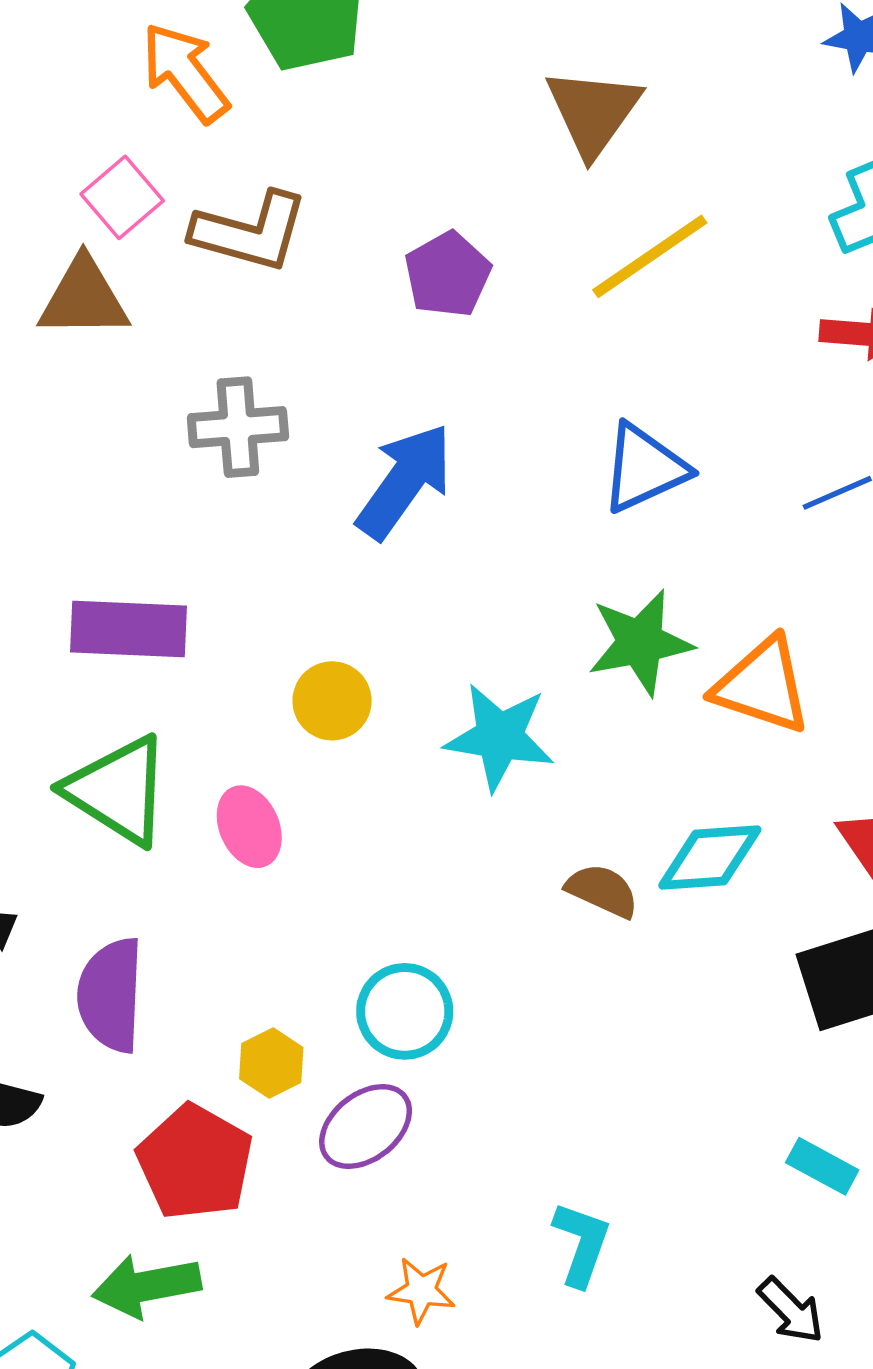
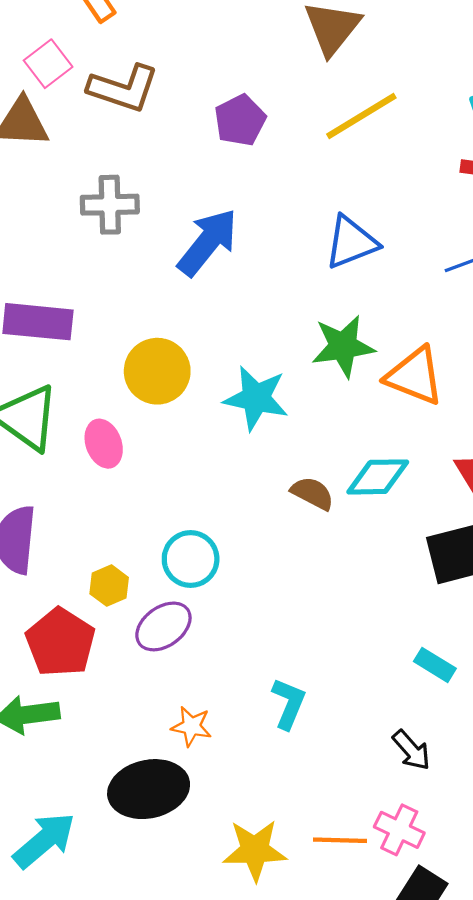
yellow circle: (332, 701) -> (157, 371), size x1.4

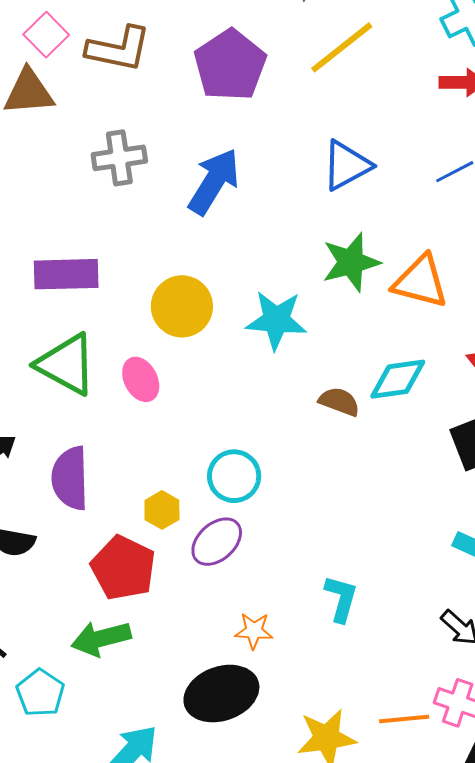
purple pentagon: (240, 120) -> (230, 65), size x1.5

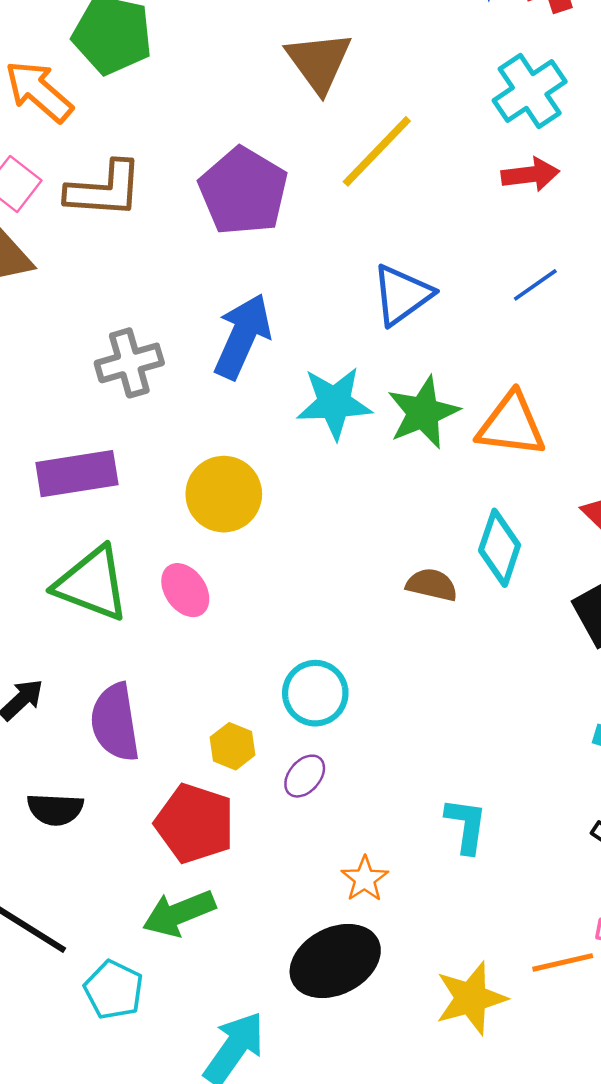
gray cross: (119, 158) -> (129, 363), moved
cyan star: (276, 320) -> (334, 403), moved
cyan diamond: (398, 379) -> (500, 548), turned -56
purple ellipse: (217, 542) -> (305, 776), size x0.7
orange star: (254, 631) -> (365, 879), turned -30

